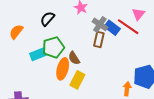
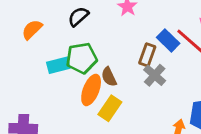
gray cross: (100, 24) -> (155, 75), moved

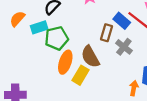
cyan rectangle: (58, 65) -> (39, 27), moved
gray cross: (155, 75) -> (124, 47), moved
brown semicircle: (109, 77) -> (90, 57), moved, size x1.5

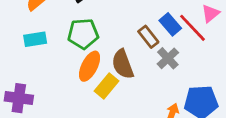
cyan rectangle: (39, 27) -> (35, 39), moved
brown rectangle: (107, 33) -> (148, 37), turned -63

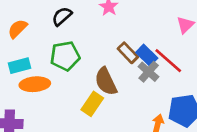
blue rectangle: (170, 24) -> (147, 55), moved
red line: (193, 28) -> (168, 61), moved
orange ellipse: (90, 66) -> (35, 84), moved, turned 64

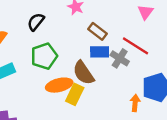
brown rectangle: (128, 53) -> (98, 31), moved
blue rectangle: (147, 55) -> (100, 52), moved, turned -36
orange ellipse: (35, 84) -> (59, 85), moved

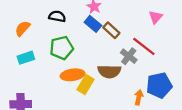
black semicircle: (36, 22) -> (57, 16), turned 56
blue rectangle: (100, 52) -> (93, 24), moved, turned 35
brown semicircle: (83, 73) -> (109, 71), moved, turned -60

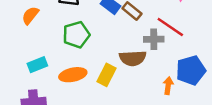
gray cross: (129, 56) -> (154, 39), turned -35
cyan rectangle: (26, 58) -> (37, 65), moved
orange ellipse: (73, 75) -> (73, 75), moved

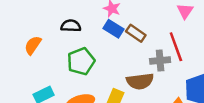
red line: (170, 27) -> (176, 47), turned 40

